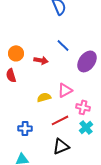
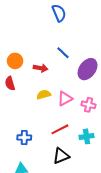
yellow semicircle: (44, 97) -> (44, 95), moved
pink cross: (83, 107) -> (89, 105), moved
cyan cross: (86, 127) -> (86, 136), turned 32

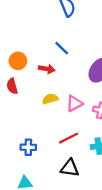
blue line: (63, 53) -> (62, 48), moved
black triangle: (61, 156) -> (70, 168), turned 30

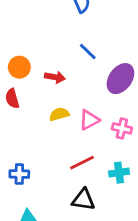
blue line: (62, 48) -> (88, 52), moved
blue cross: (28, 147) -> (19, 174), moved

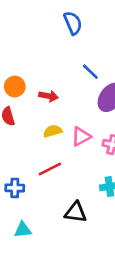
blue line: (88, 52) -> (90, 72), moved
red line: (82, 163) -> (50, 169), moved

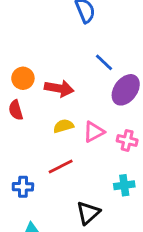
red arrow: (49, 96) -> (59, 88), size x1.4
black triangle: (76, 212) -> (88, 213), turned -50

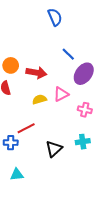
pink triangle: (94, 132) -> (61, 94), moved
red line: (61, 167) -> (26, 128), moved
black triangle: (88, 213) -> (54, 149), moved

